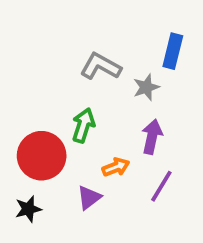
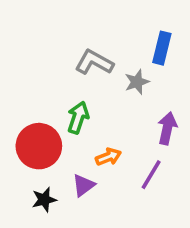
purple arrow: (152, 137) -> (167, 128), moved
black star: (28, 209) -> (44, 200), moved

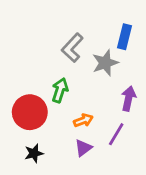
gray L-shape: (94, 62) -> (72, 48), turned -76
gray star: (137, 82) -> (105, 63), size x1.4
purple triangle: (83, 185) -> (83, 148), moved

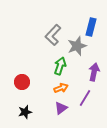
green arrow: (60, 90) -> (60, 66), moved
red circle: (30, 112) -> (22, 82), size x0.6

